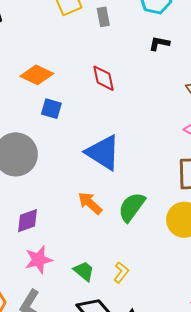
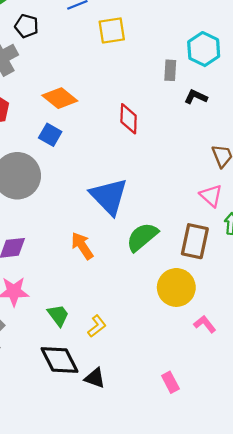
gray rectangle: (103, 17) -> (170, 70), moved
blue square: (51, 109) -> (50, 135), moved
green semicircle: (132, 207) -> (142, 237), moved

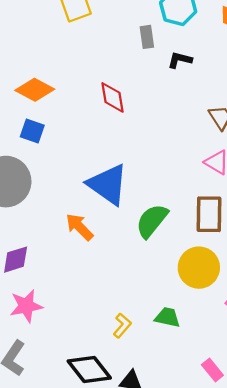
orange arrow: (82, 246) -> (79, 227), moved
green trapezoid: (58, 315) -> (167, 317), moved, turned -30

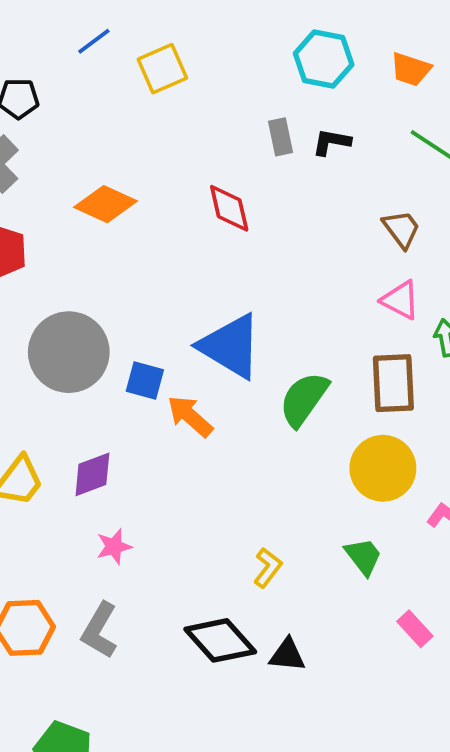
gray rectangle: (147, 37) -> (280, 137), moved
blue square: (32, 131) -> (145, 381), moved
pink star: (26, 306) -> (114, 547), size x0.7
green trapezoid: (167, 317) -> (363, 556), moved, turned 44

